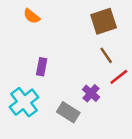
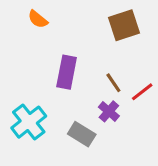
brown line: (106, 55) -> (113, 83), moved
purple rectangle: (42, 67) -> (67, 72), moved, size x1.5

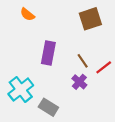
gray rectangle: (82, 134) -> (48, 107), moved

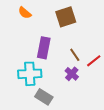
brown square: (90, 19) -> (66, 17), moved
cyan cross: (21, 90) -> (30, 74), moved, turned 35

